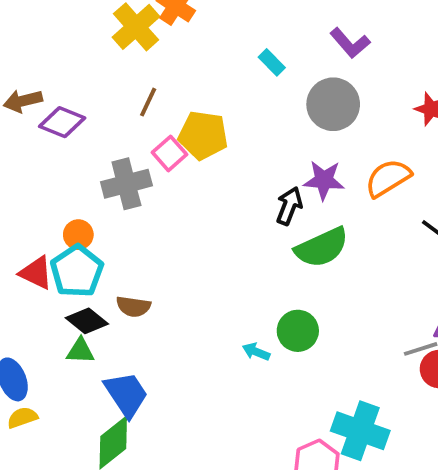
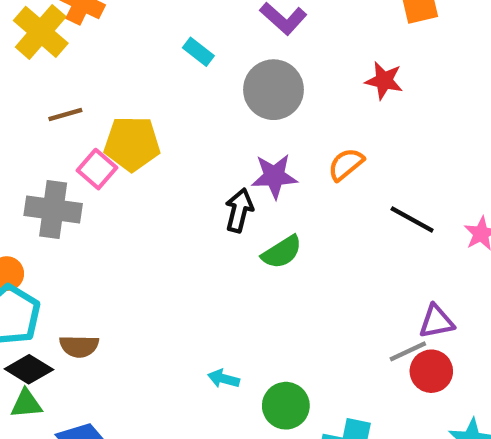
brown line: (148, 102) -> (65, 115), turned 56
orange semicircle: (388, 178) -> (346, 164), size x0.7
gray cross: (126, 184) -> (53, 209), turned 30
green semicircle: (322, 247) -> (282, 252), size x0.7
green circle: (298, 331) -> (286, 406), moved

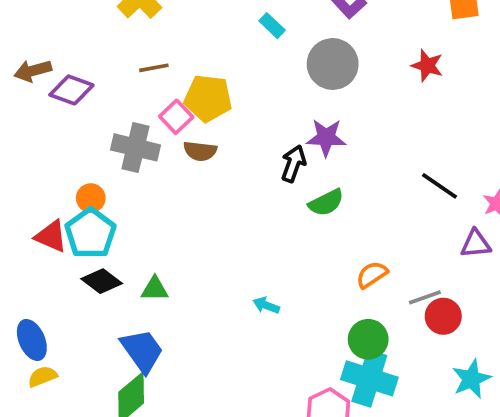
orange semicircle: (346, 164) -> (372, 275), moved
purple triangle: (436, 322) -> (476, 244), moved
brown semicircle: (79, 346) -> (200, 151), moved
green triangle: (26, 404) -> (155, 289), moved
green circle: (286, 406) -> (368, 339), moved

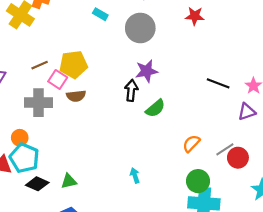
brown line: (154, 68) -> (40, 65), moved
cyan arrow: (266, 305) -> (135, 175), turned 64

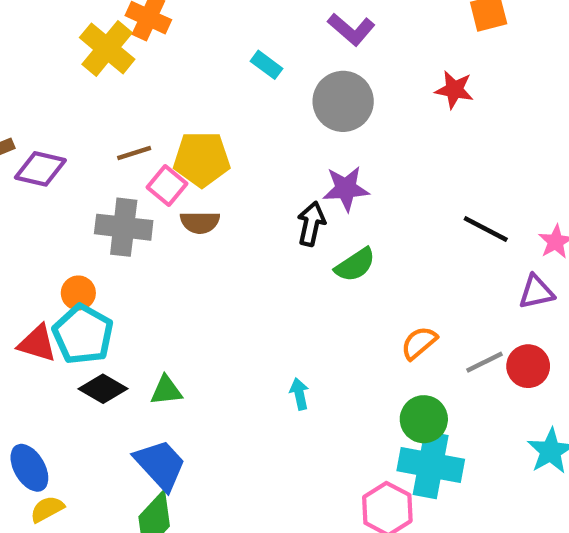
red circle: (238, 158) -> (528, 366), moved

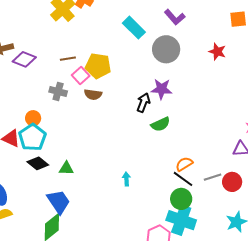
cyan rectangle: (266, 65) -> (134, 28), size x1.6
gray cross: (124, 227) -> (58, 91), size x0.7
black line: (486, 229) -> (183, 179), moved

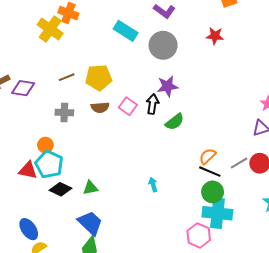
pink square: (81, 75) -> (128, 106), moved

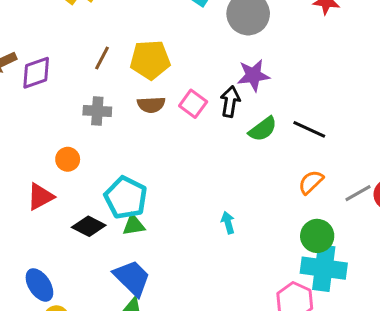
brown line: (67, 77) -> (102, 58), turned -42
purple diamond: (23, 88) -> (36, 73), turned -30
cyan pentagon: (49, 164) -> (126, 198), moved
red triangle: (28, 170) -> (40, 197), turned -42
black line: (210, 172) -> (309, 129), moved

